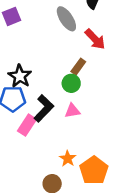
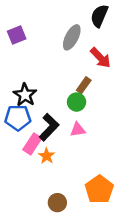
gray ellipse: (66, 19) -> (72, 37), turned 60
orange star: (68, 159) -> (47, 156), moved

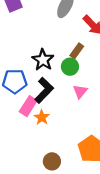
black star: (25, 95) -> (43, 60), moved
pink triangle: (78, 130) -> (80, 91), moved, turned -42

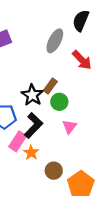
brown rectangle: (77, 51) -> (50, 86), moved
brown circle: (52, 161) -> (54, 171), moved

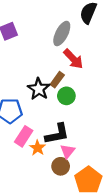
red arrow: (82, 60) -> (73, 59), moved
black L-shape: (33, 125) -> (57, 134), moved, turned 35
pink triangle: (70, 127) -> (68, 151), moved

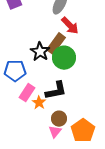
brown rectangle: (57, 80) -> (56, 44), size x1.5
green circle: (66, 96) -> (64, 58), size x1.5
pink triangle: (68, 151) -> (55, 132), moved

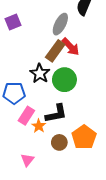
brown rectangle: (56, 44) -> (55, 51), moved
orange pentagon: (83, 131) -> (84, 137), moved
pink triangle: (55, 132) -> (27, 160), moved

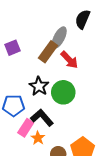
purple square: (13, 22) -> (13, 48), moved
brown rectangle: (55, 51) -> (48, 52), moved
black L-shape: (56, 114) -> (42, 118), moved, turned -120

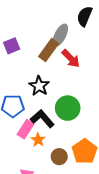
green circle: (63, 92) -> (68, 108), moved

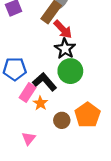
red arrow: (71, 58) -> (63, 29), moved
black star: (39, 86) -> (65, 49), moved

